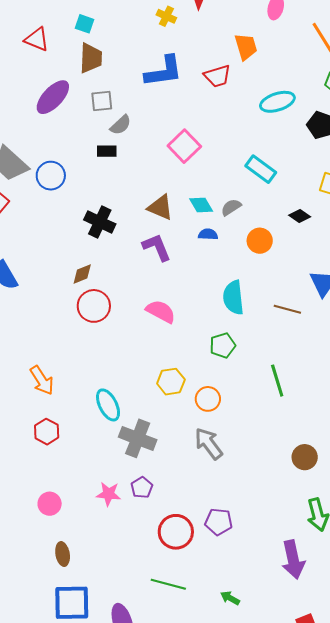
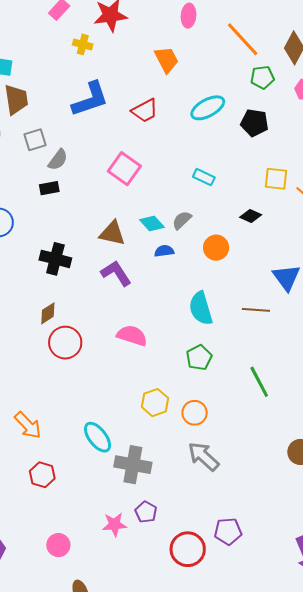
red trapezoid: (217, 76) -> (145, 111), moved
cyan rectangle: (261, 169) -> (204, 177), size x0.7

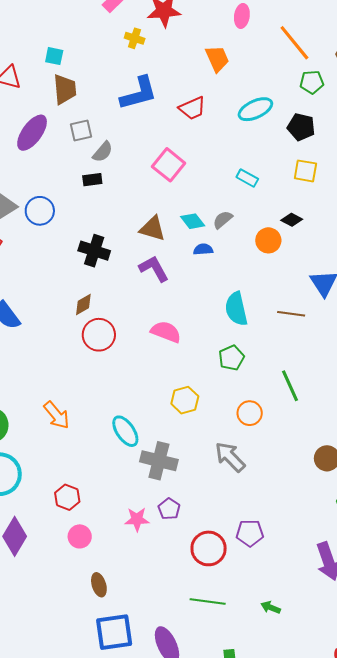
yellow square: (276, 179) -> (305, 171), moved
orange circle: (216, 248) -> (268, 240), moved
orange circle: (195, 413) -> (250, 413), moved
red hexagon: (42, 475) -> (67, 497), moved

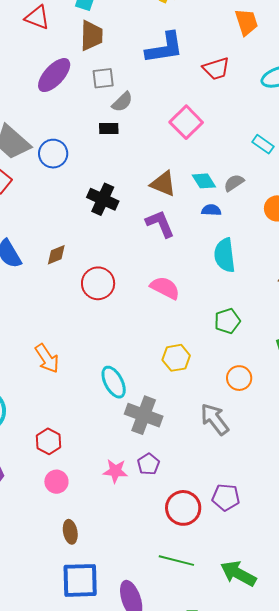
brown diamond: (83, 304) -> (56, 255), moved
cyan semicircle: (236, 309) -> (225, 255), moved
green arrow: (271, 607) -> (238, 573), size x1.8

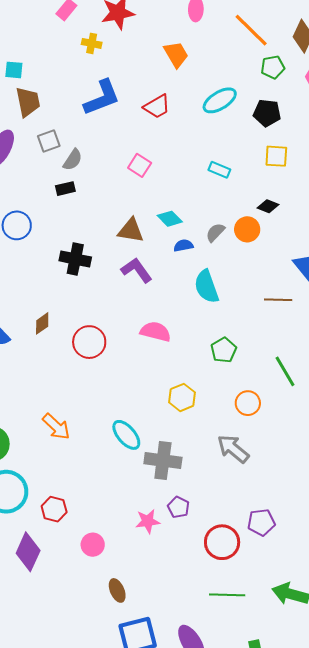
pink square: (186, 122) -> (140, 165), size x0.7
gray semicircle: (234, 183) -> (215, 232), moved
red hexagon: (49, 441) -> (54, 509), moved

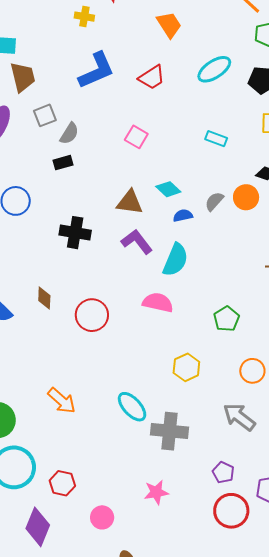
cyan semicircle: (206, 287) -> (175, 260), moved, turned -136
brown diamond: (42, 323) -> (44, 298), turned -50
purple pentagon: (178, 507) -> (223, 472), moved

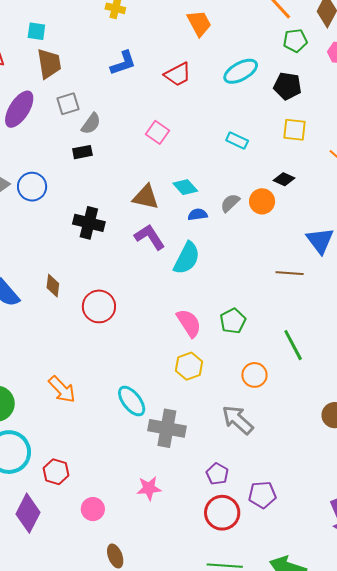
blue L-shape: (96, 70) -> (123, 63), size x0.7
pink semicircle: (158, 302) -> (189, 323), moved, turned 40

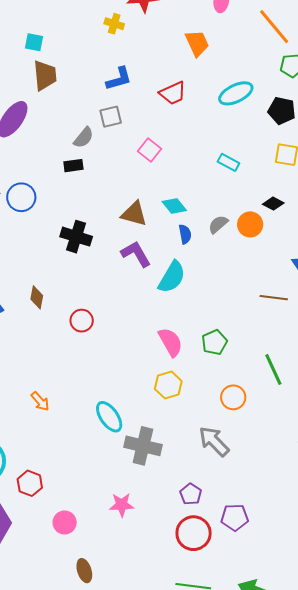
gray square: (68, 104) -> (111, 117), moved
blue semicircle: (198, 215) -> (185, 234), turned 84
red circle: (99, 306) -> (82, 321), size x0.7
orange arrow: (62, 389) -> (40, 401), size x0.7

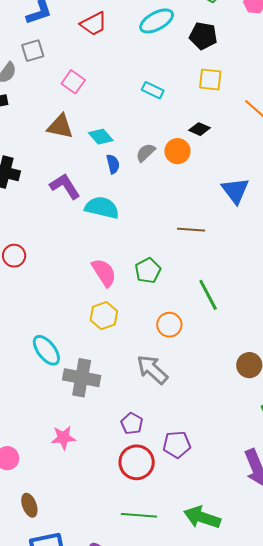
brown triangle: (134, 214) -> (60, 126), moved
cyan semicircle: (172, 277) -> (102, 208), turned -104
brown line: (274, 298) -> (191, 230), moved

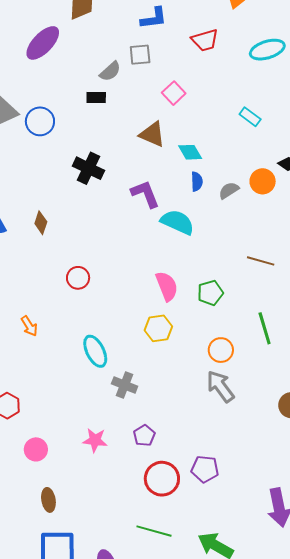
gray semicircle: (146, 153) -> (229, 190), moved
red circle: (14, 256) -> (78, 278), moved
gray arrow: (152, 369) -> (220, 386), moved
gray cross: (82, 378) -> (125, 385), size x0.7
purple pentagon: (132, 423) -> (144, 436), moved

